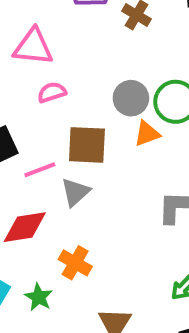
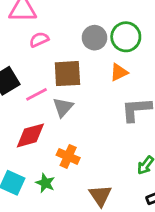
orange triangle: (147, 134) -> (119, 72), moved

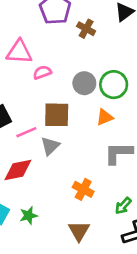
pink semicircle: (39, 40) -> (42, 72), moved
orange cross: (68, 156) -> (83, 189), moved
green star: (45, 183) -> (29, 216), turned 30

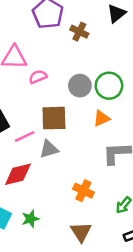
gray triangle: (50, 146) -> (49, 149), turned 30

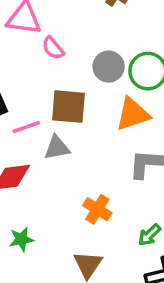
pink semicircle: (38, 77) -> (53, 48), turned -114
orange triangle: (101, 118) -> (133, 114), size x1.5

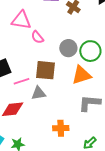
orange cross: (97, 209) -> (61, 128), turned -35

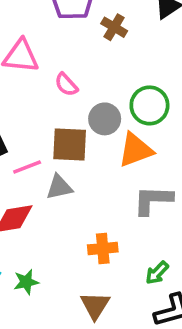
pink semicircle: (37, 37) -> (66, 85), moved
gray circle: (68, 48) -> (105, 119), moved

